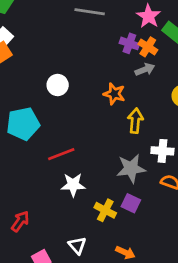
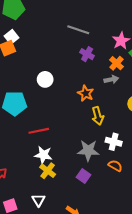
purple cross: (129, 43) -> (87, 54), moved
yellow arrow: (135, 121) -> (98, 116), turned 150
yellow cross: (105, 210) -> (48, 171), moved

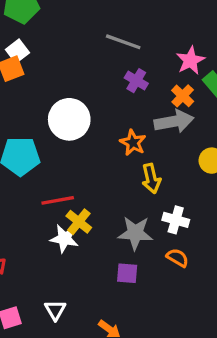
white circle: (45, 79) -> (69, 119), size x1.6
gray arrow: (111, 79) -> (174, 121), size x1.6
yellow cross: (48, 171) -> (79, 222), moved
purple square: (84, 176) -> (127, 273), turned -32

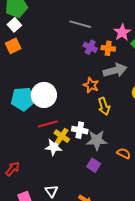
white square: (17, 51) -> (14, 25), moved
orange cross: (183, 96) -> (108, 48), moved, turned -32
white circle: (69, 119) -> (44, 95), moved
white cross: (176, 220) -> (80, 130), moved
purple square: (127, 273) -> (94, 165), turned 32

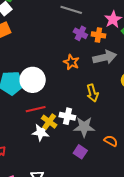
orange star: (91, 85) -> (71, 62), moved

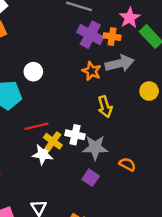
purple cross: (80, 33) -> (90, 35), size x1.5
orange star: (71, 62) -> (92, 71), moved
white circle: (33, 80) -> (33, 72), moved, size x0.6

